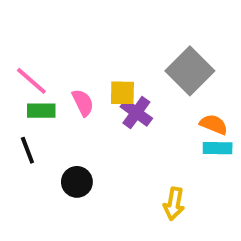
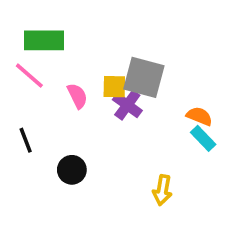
gray square: (190, 71) -> (144, 77), moved, turned -30
green rectangle: (41, 111) -> (44, 40), moved, size x1.5
cyan rectangle: (218, 148) -> (203, 138), turned 45

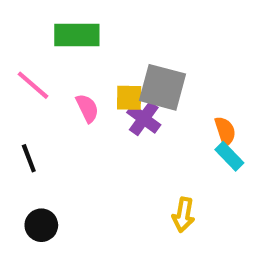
green rectangle: (44, 40) -> (77, 35), moved
orange semicircle: (199, 116) -> (225, 131), turned 50
black circle: (72, 170) -> (41, 225), moved

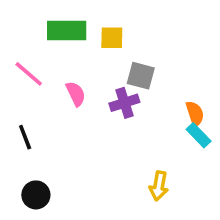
gray square: (163, 87) -> (141, 76), size x0.7
yellow square: (129, 98) -> (112, 38), moved
purple cross: (144, 119) -> (124, 103), turned 36

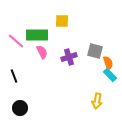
green rectangle: (67, 30) -> (37, 35), moved
gray square: (141, 76) -> (95, 51), moved
yellow arrow: (159, 186) -> (97, 101), moved

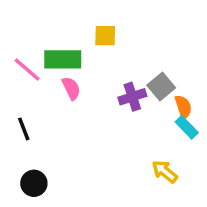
gray square: (95, 51) -> (161, 87), turned 35
purple cross: (69, 57) -> (132, 97), moved
yellow arrow: (97, 101) -> (165, 171), turned 119

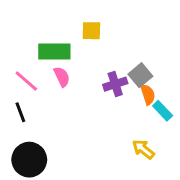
pink line: (27, 70) -> (26, 81), moved
orange semicircle: (183, 107) -> (148, 94), moved
black circle: (34, 183) -> (29, 160), size x1.5

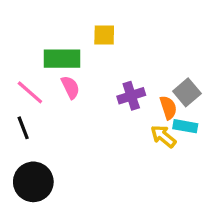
gray square: (140, 75) -> (187, 92), moved
cyan rectangle: (163, 111) -> (185, 126), turned -36
yellow arrow: (143, 149) -> (163, 136), moved

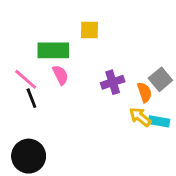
cyan rectangle: (185, 126) -> (159, 121), moved
black line: (23, 128) -> (31, 98), moved

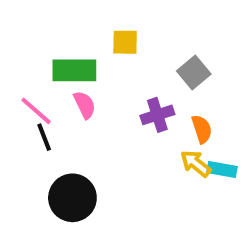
gray square: (160, 79) -> (194, 72), moved
black circle: (29, 156) -> (72, 198), moved

